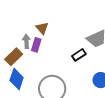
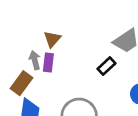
brown triangle: (42, 28) -> (52, 39), turned 32

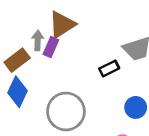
brown triangle: (52, 39) -> (62, 24), size x1.5

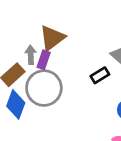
gray circle: (66, 111) -> (44, 88), moved

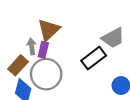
black rectangle: (100, 75) -> (94, 58), size x1.5

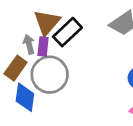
black rectangle: (94, 58) -> (67, 32), moved

